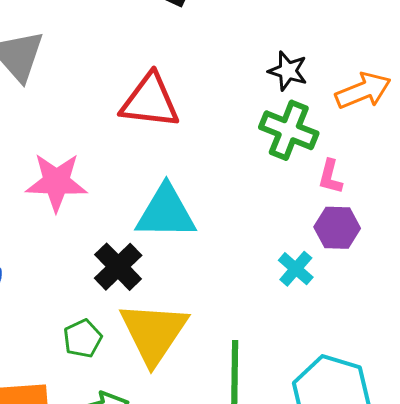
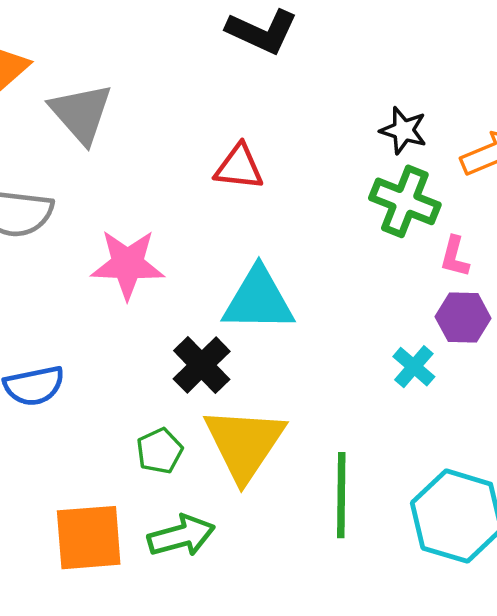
red triangle: (150, 101) -> (239, 167), size x0.7

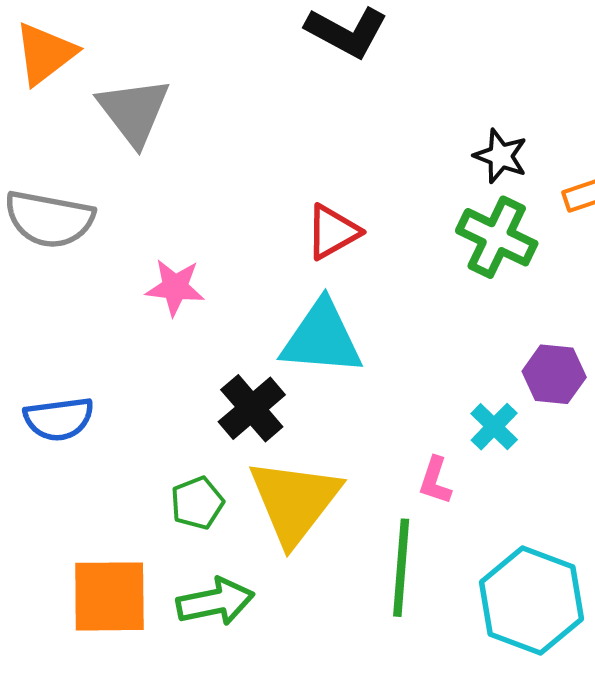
red triangle: (239, 167) -> (333, 232), moved, turned -40
pink L-shape: (455, 257) -> (435, 480), moved
pink star: (128, 264) -> (175, 287), size x0.7

